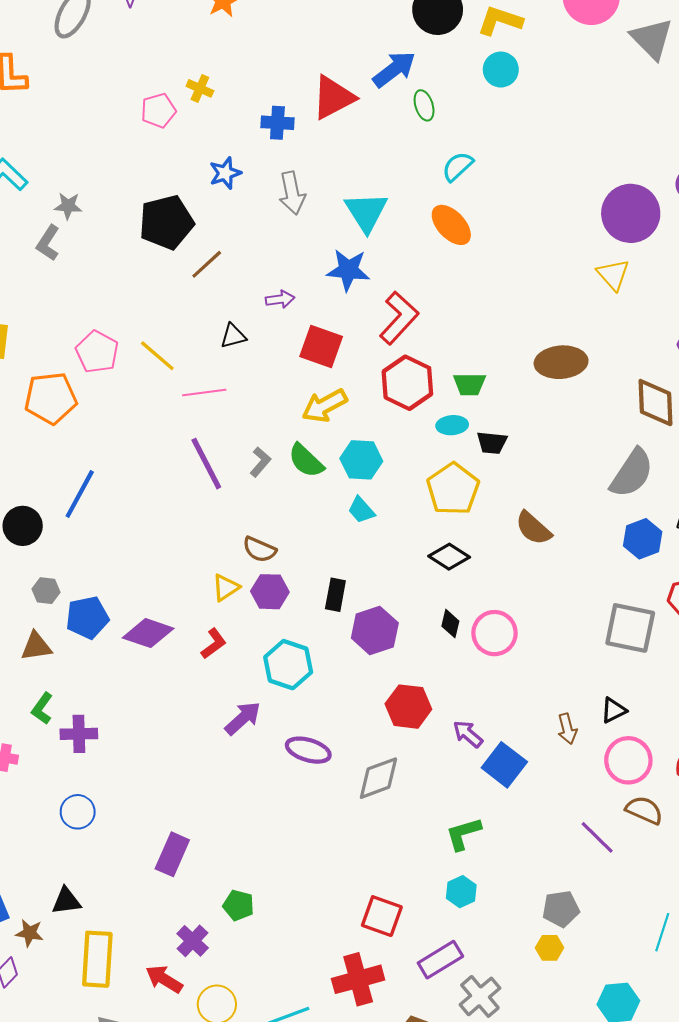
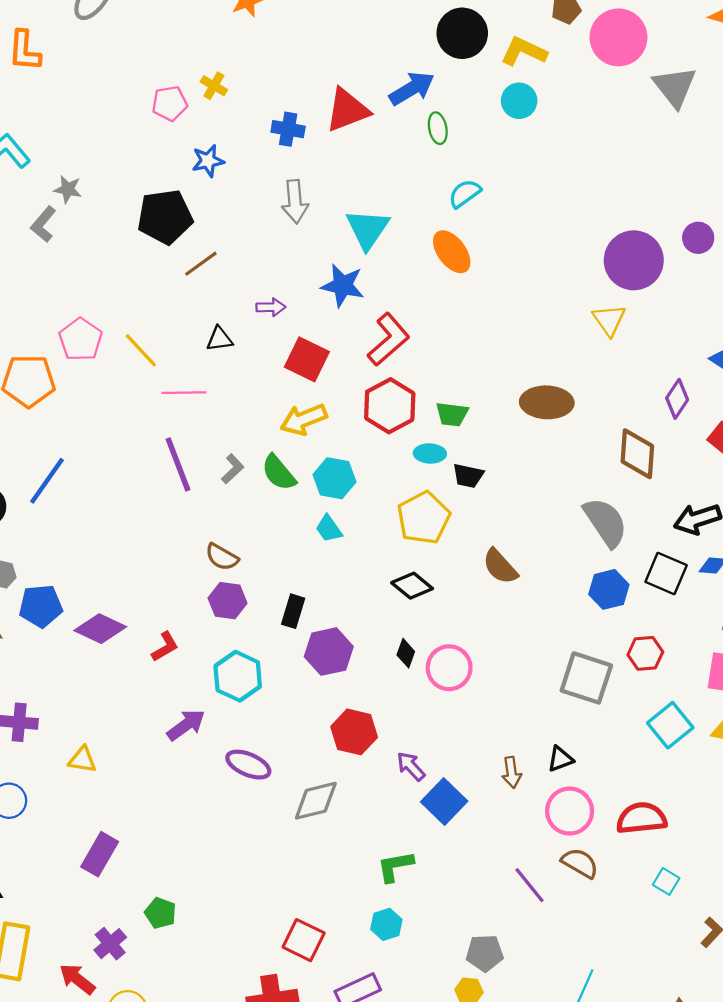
blue star: (225, 173) -> (208, 161), moved
gray semicircle: (632, 473) -> (605, 522), turned -74
yellow triangle: (226, 588) -> (82, 760), moved, turned 36

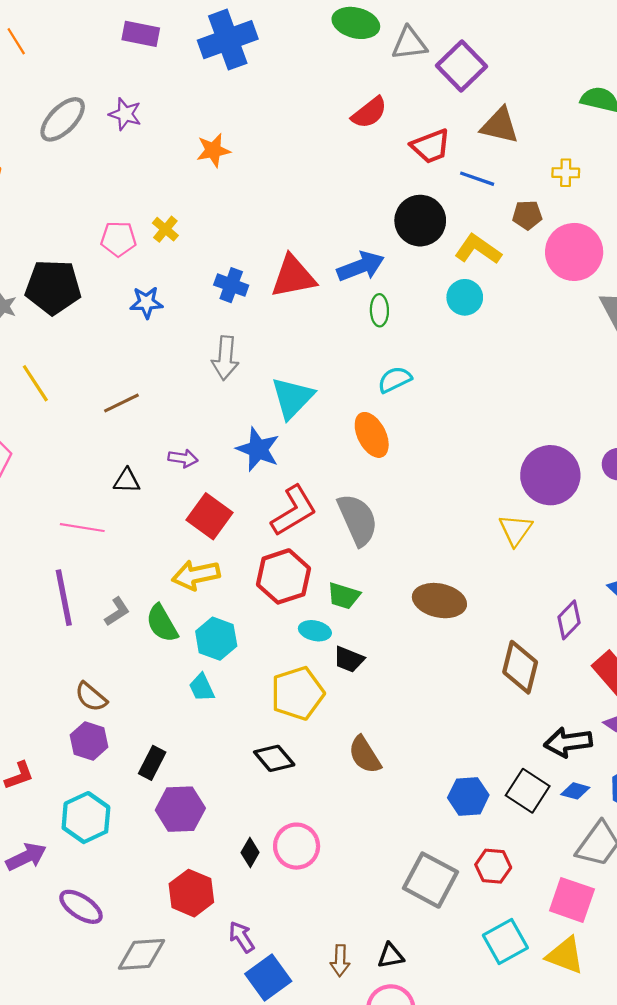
black pentagon: (165, 217) -> (53, 287), moved
yellow line: (141, 350) -> (35, 383), moved
gray semicircle: (605, 522) -> (358, 520), moved
black diamond: (406, 653) -> (250, 853), moved

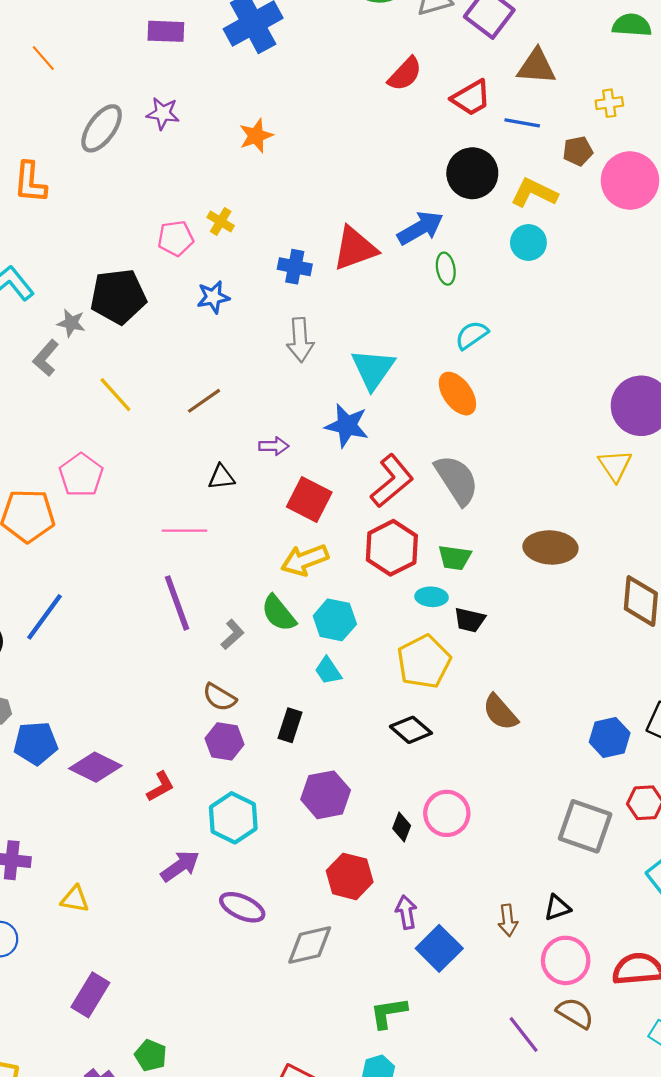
gray L-shape: (117, 612) -> (233, 634), moved
black rectangle: (152, 763) -> (290, 725), moved
purple arrow: (241, 937) -> (406, 912), turned 32

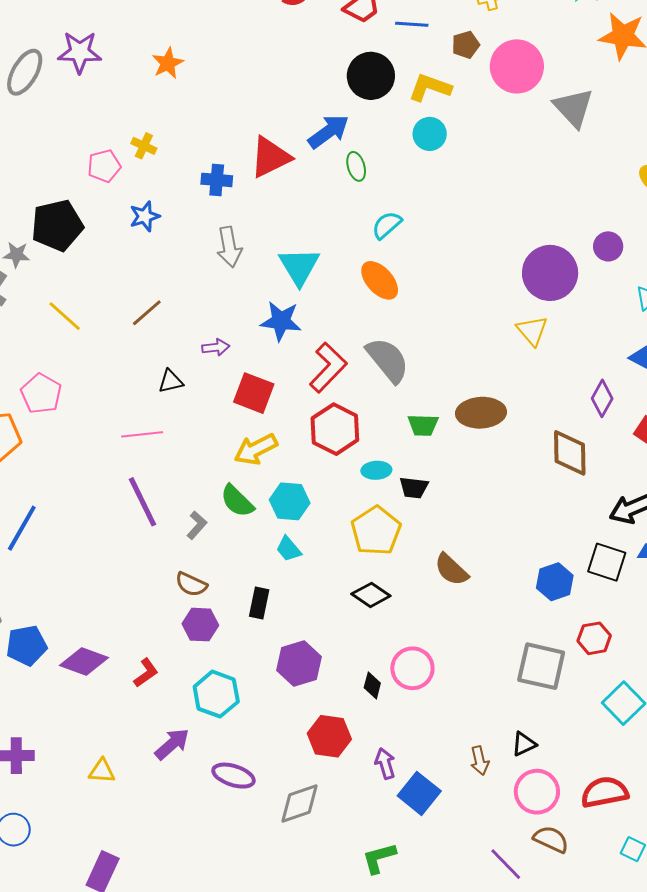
purple star: (163, 113) -> (80, 52), size x1.4
green trapezoid: (455, 558) -> (423, 425), moved
yellow triangle: (75, 899) -> (102, 771), moved

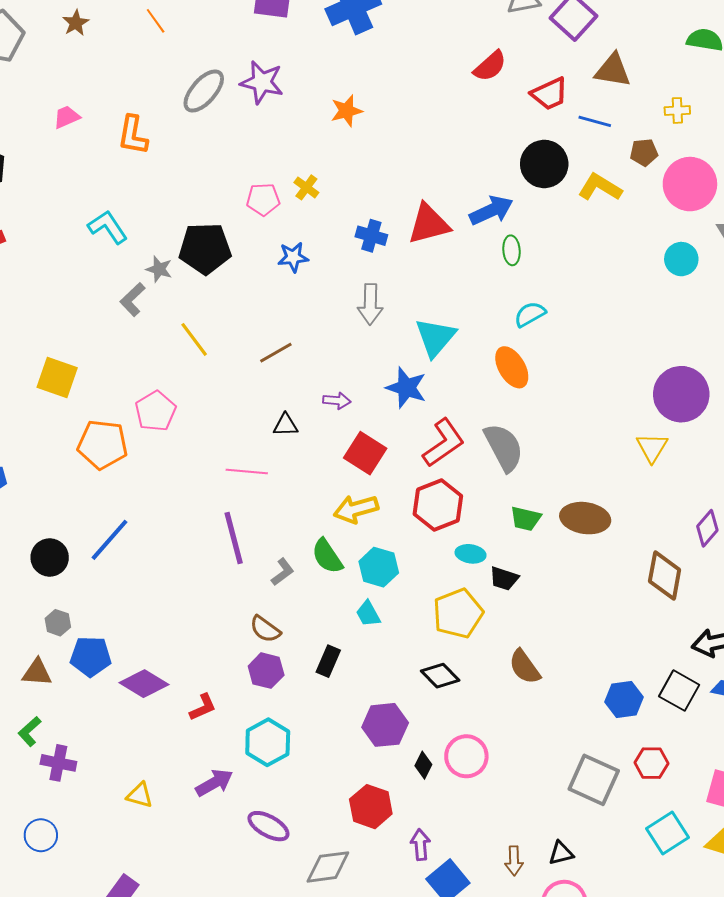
cyan circle: (430, 134) -> (681, 259), moved
purple hexagon: (299, 663) -> (385, 725), moved

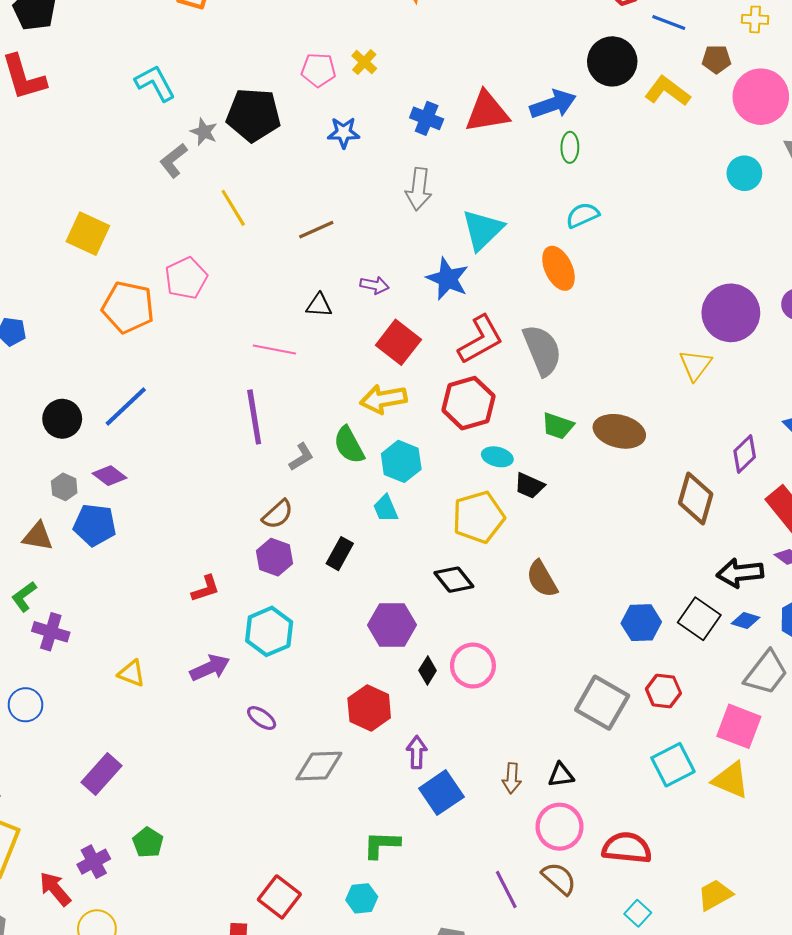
brown semicircle: (265, 629) -> (278, 514), turned -84
purple diamond: (144, 684) -> (110, 476), moved, size x0.7
purple ellipse: (268, 826) -> (262, 718), size x0.7

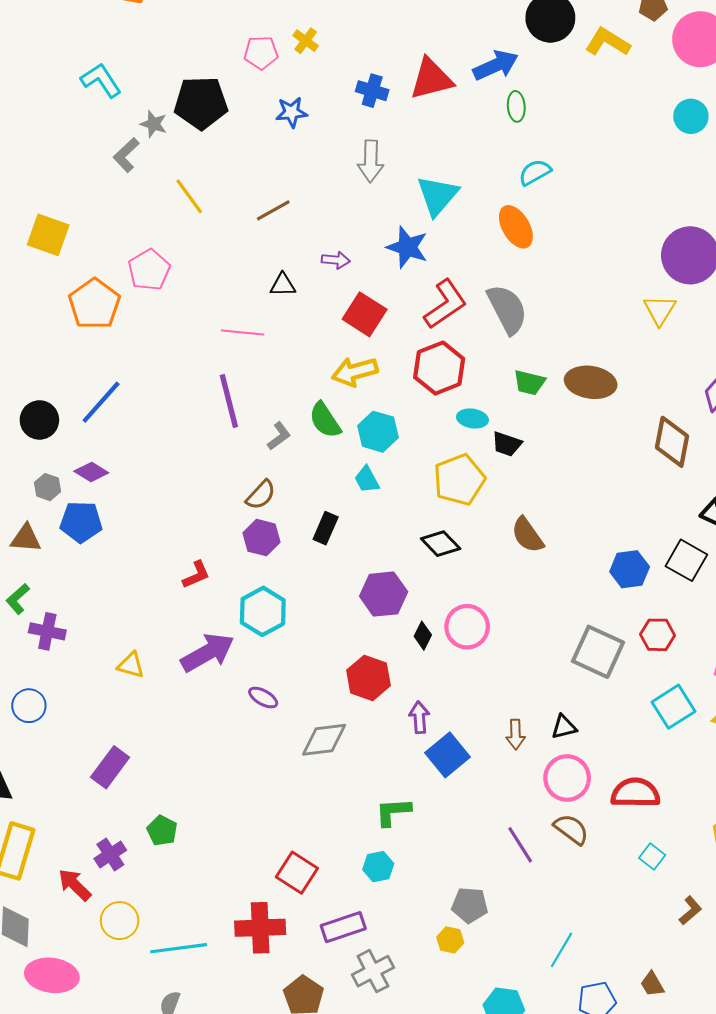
orange pentagon: (128, 307) -> (94, 304), turned 30
purple arrow: (210, 668) -> (208, 653), size x1.4

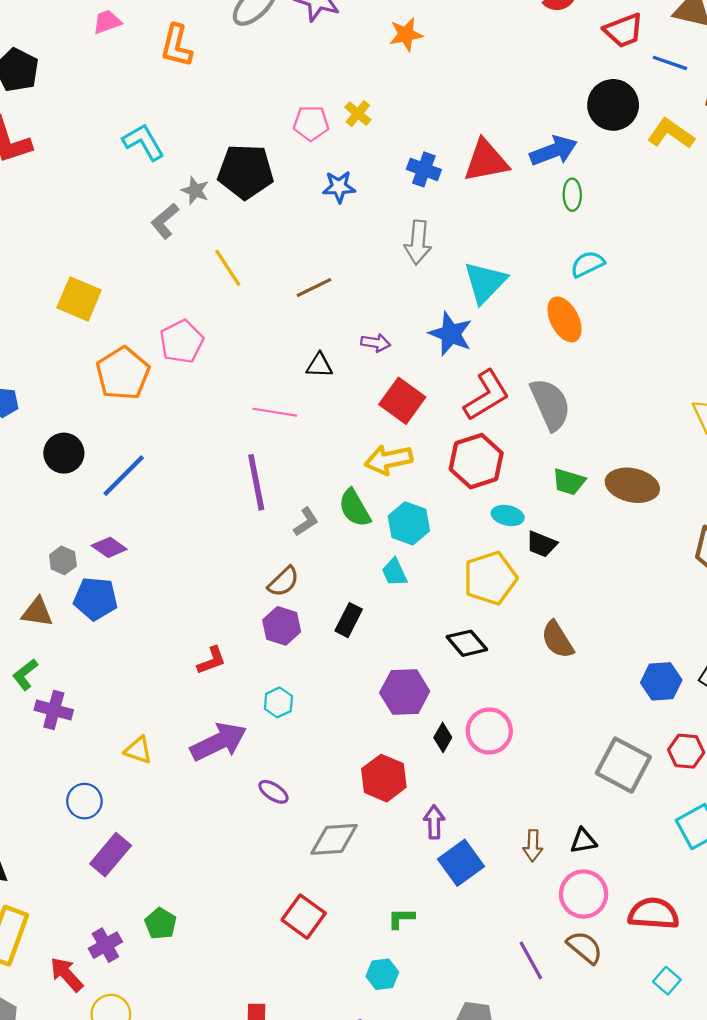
black circle: (39, 420) -> (64, 453), moved
cyan hexagon: (263, 611) -> (278, 702), size x0.6
blue circle: (29, 706) -> (84, 801), moved
green L-shape: (393, 812) -> (401, 918), size x0.7
red square: (297, 873) -> (304, 917), moved

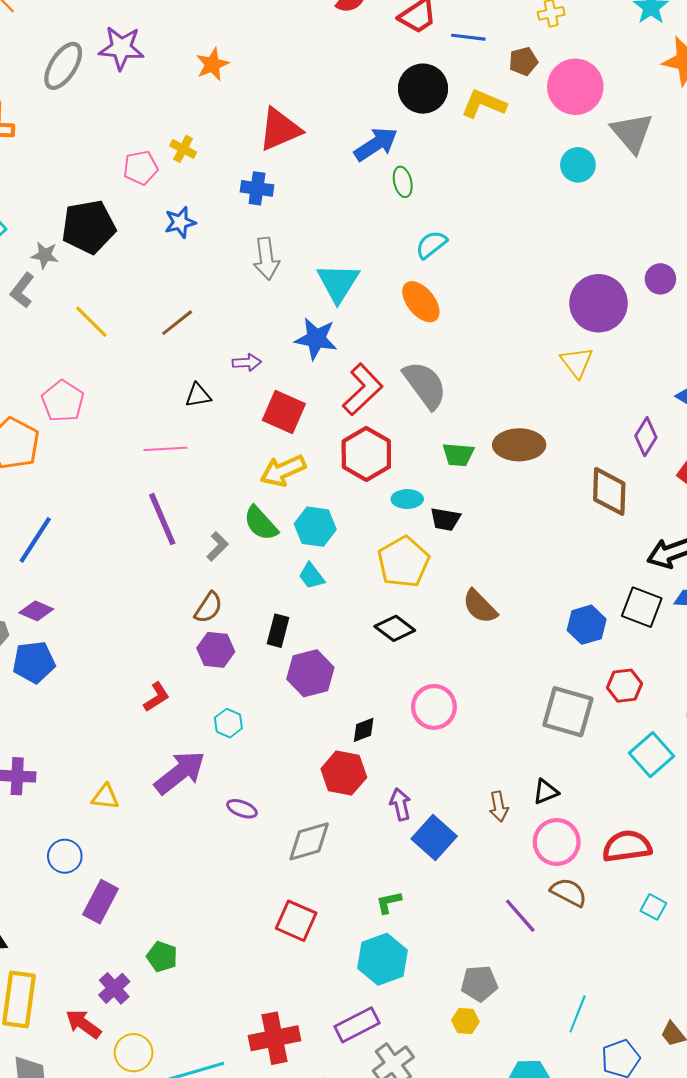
red triangle: (486, 161) -> (280, 129), moved
purple hexagon: (405, 692) -> (310, 673), moved
black diamond: (443, 737) -> (364, 730), moved, turned 52
cyan hexagon: (382, 974) -> (383, 959), size x1.6

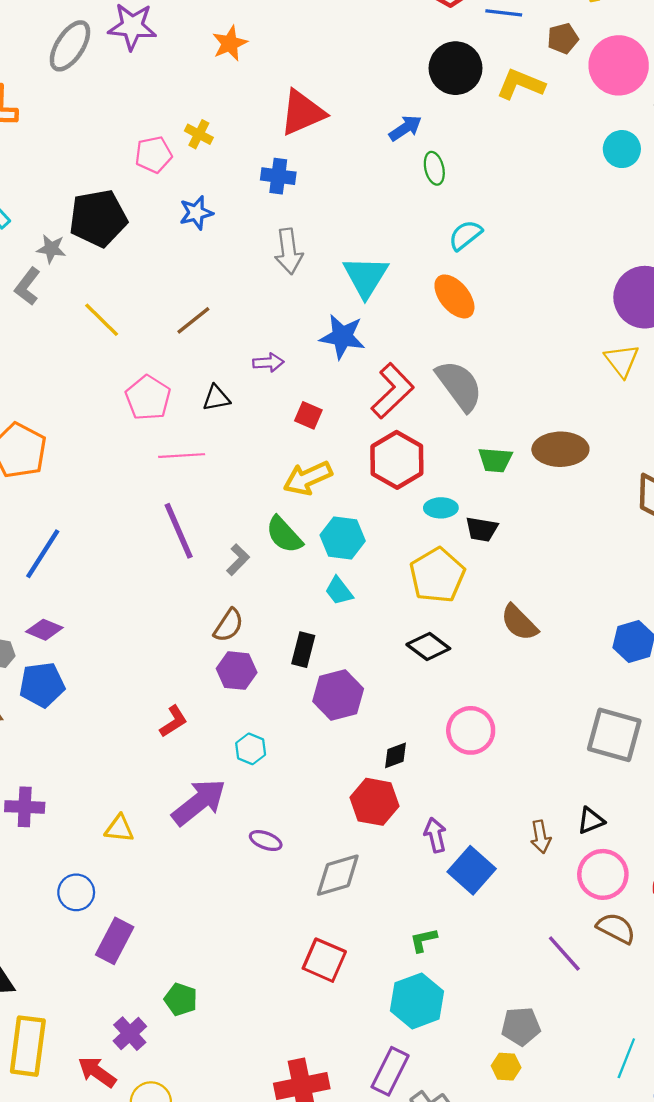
blue arrow: (376, 144) -> (405, 128), size x0.7
pink pentagon: (63, 401) -> (148, 398), moved
red square: (284, 412) -> (308, 415), size x0.6
purple rectangle: (357, 1025) -> (390, 1071), turned -36

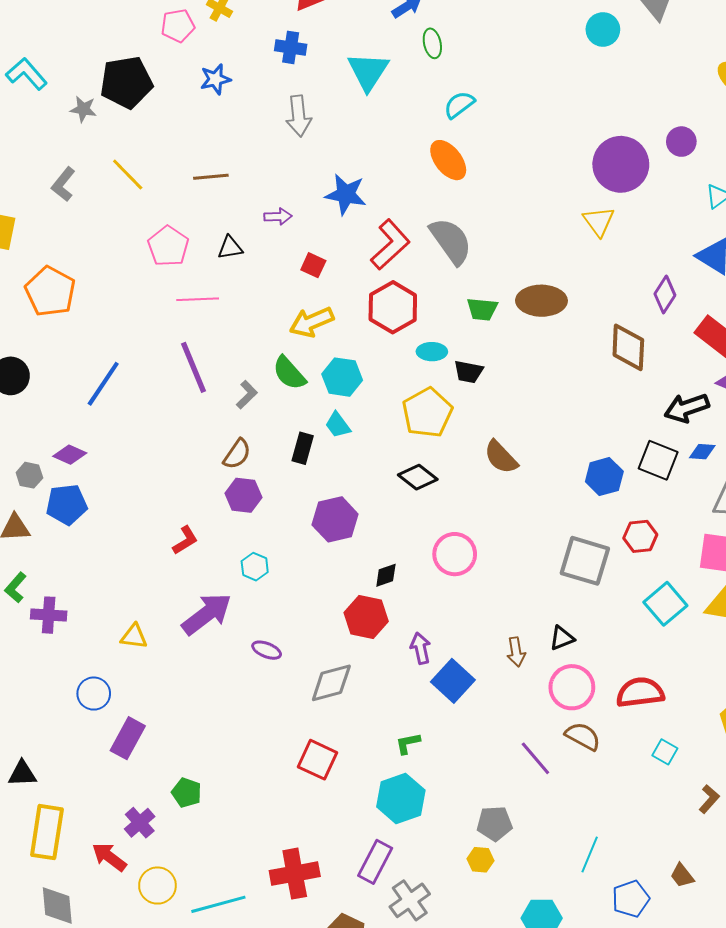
cyan triangle: (366, 277) -> (368, 71), moved
gray L-shape: (27, 286) -> (63, 184), moved
brown line: (193, 320) -> (211, 177), turned 32
blue line: (43, 554) -> (103, 384), moved
black rectangle: (303, 650) -> (303, 448), moved

